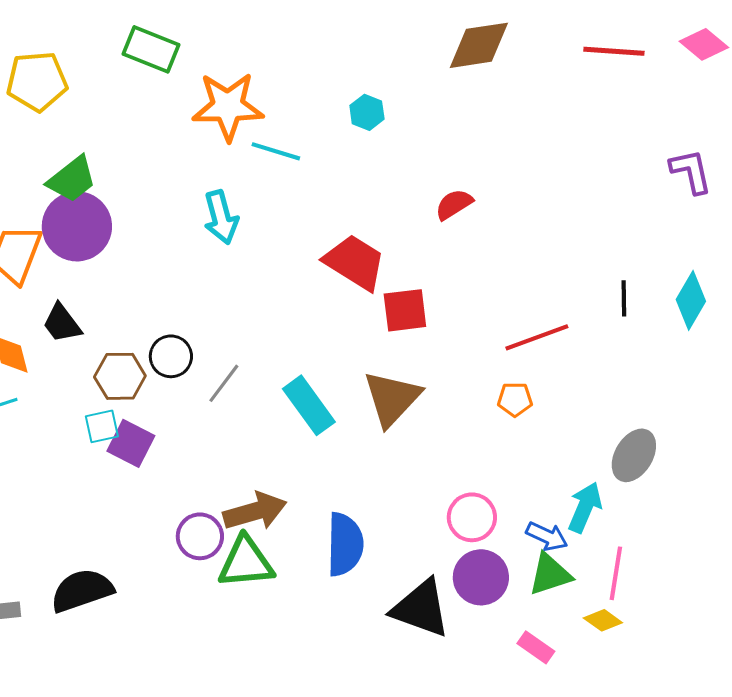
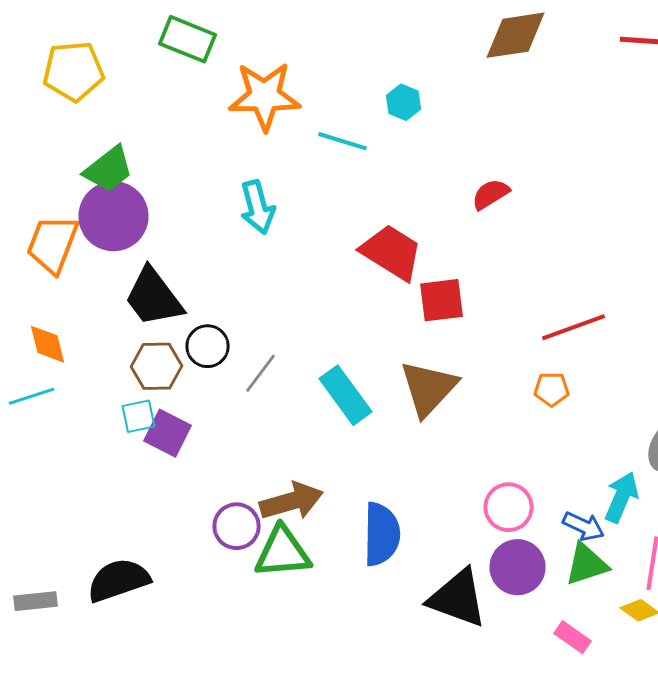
cyan line: (276, 151) -> (342, 141), moved
black trapezoid: (62, 323) -> (154, 297), moved, size x1.5

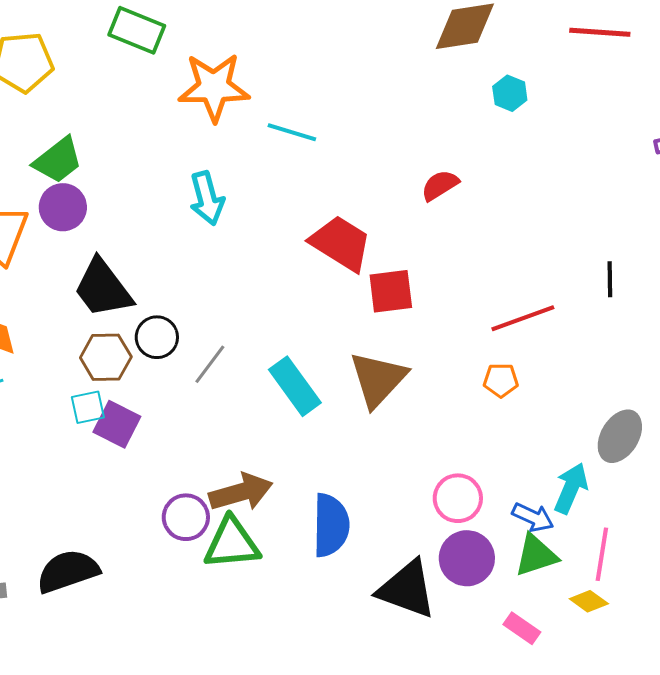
cyan hexagon: (404, 102) -> (510, 93), moved
purple circle: (114, 216) -> (63, 207), size x0.7

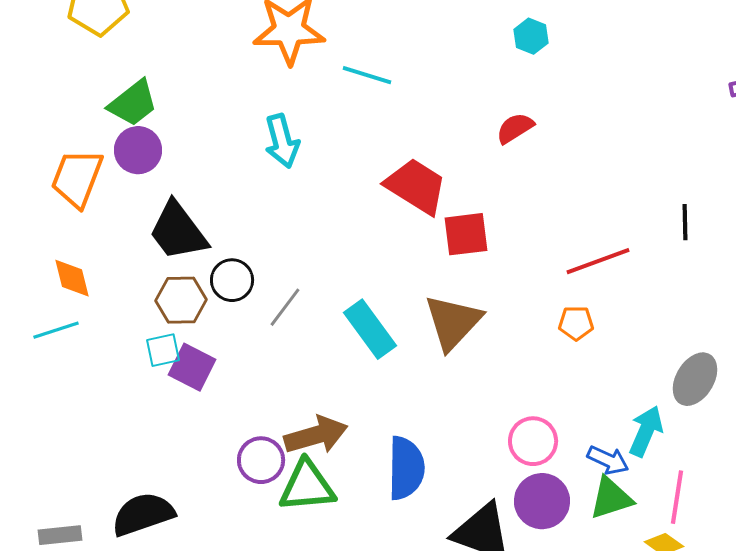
cyan hexagon: (510, 93) -> (531, 36), moved

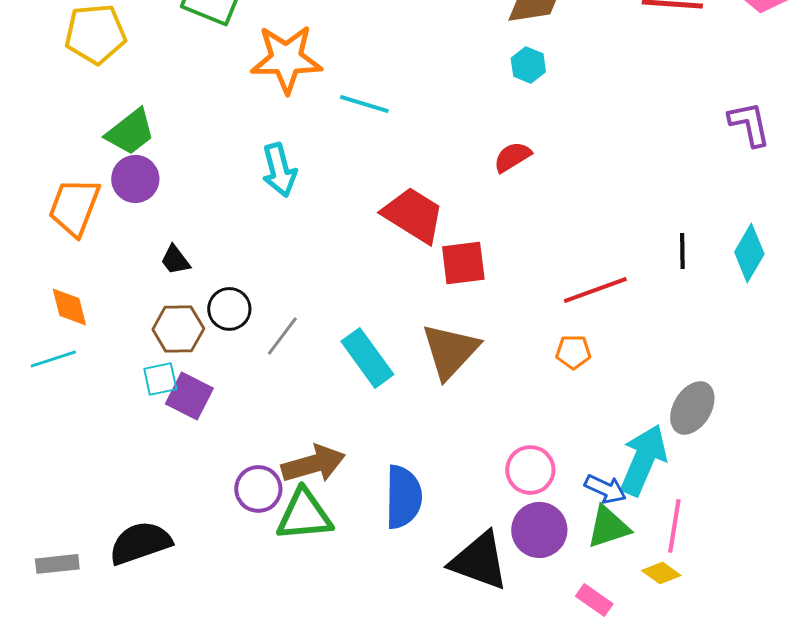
black trapezoid: (178, 231) -> (175, 260), size x0.5
cyan arrow: (646, 431) -> (643, 460), size x1.4

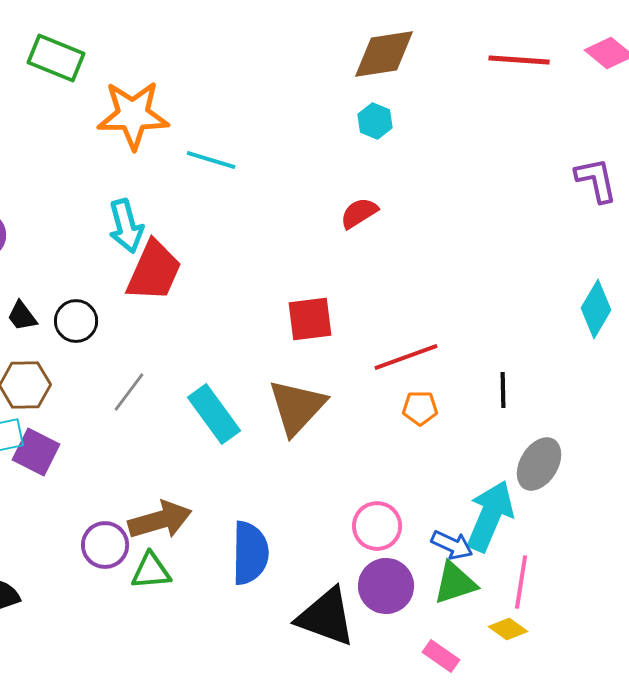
red trapezoid: (413, 215) -> (154, 271), moved, turned 82
black line: (682, 251) -> (503, 390), moved
red line: (595, 290) -> (406, 357), moved
black circle: (229, 309) -> (76, 321), moved
green triangle: (304, 515) -> (151, 571), size x0.7

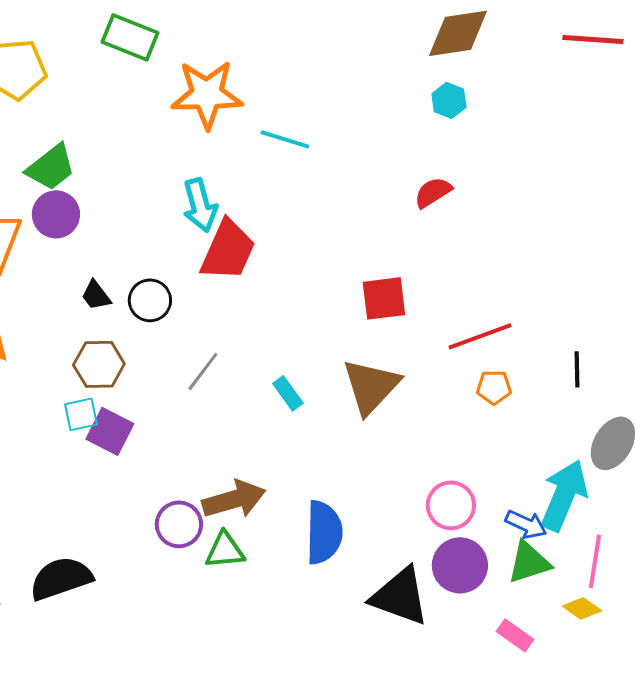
cyan rectangle: (214, 414) -> (288, 393), size x0.6

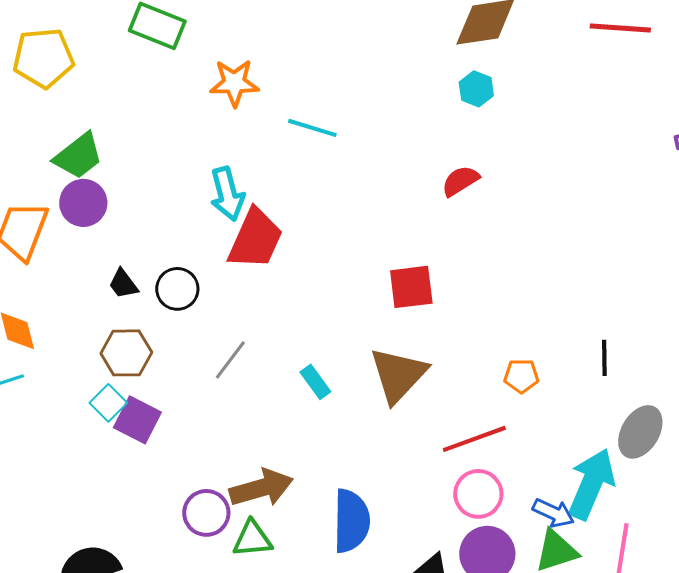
orange star: (207, 94) -> (234, 83), size x0.7
red line: (480, 336) -> (474, 439), moved
cyan square: (81, 414) -> (108, 403), turned -33

